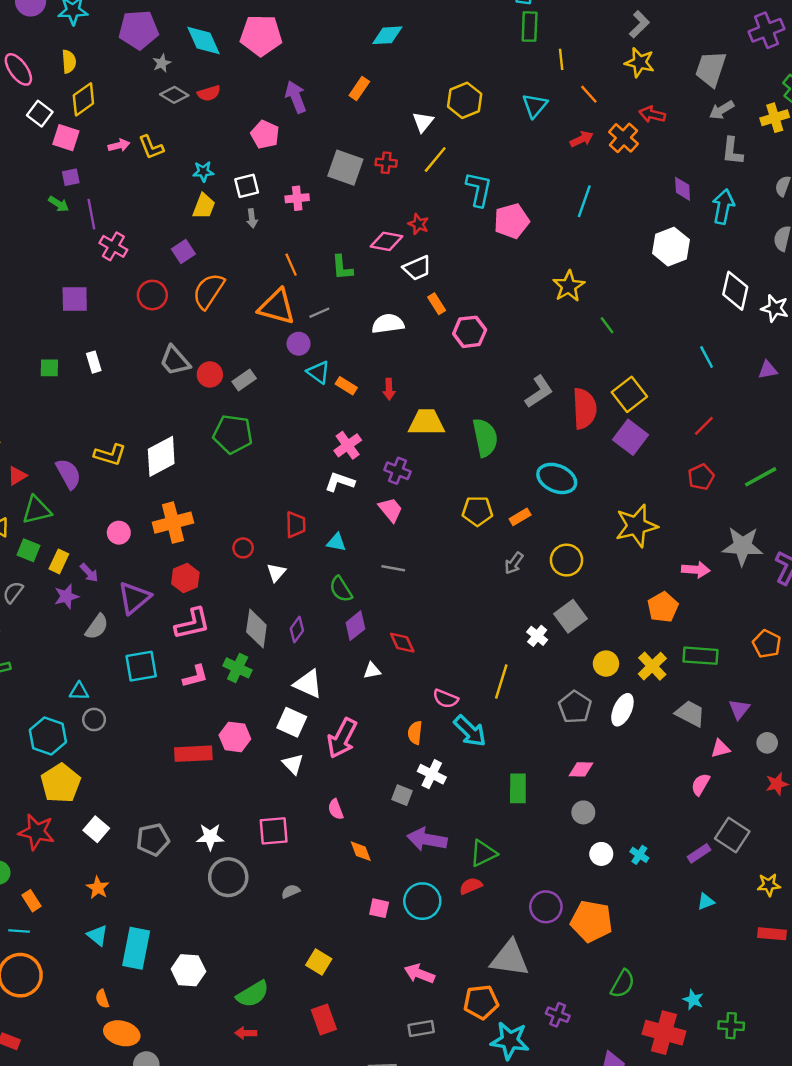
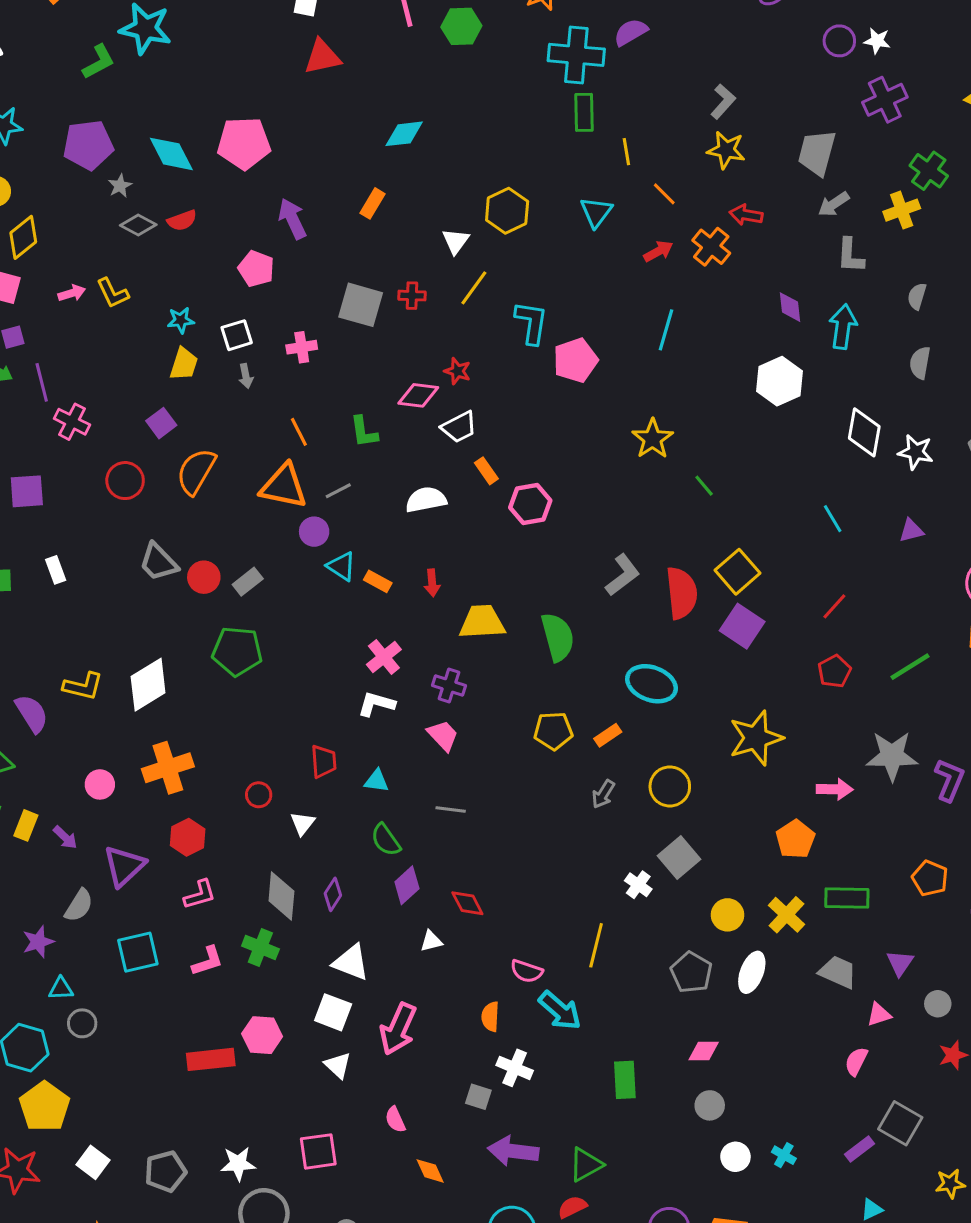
purple star: (66, 596) -> (38, 942), moved
pink L-shape: (192, 624) -> (200, 895), size x0.7

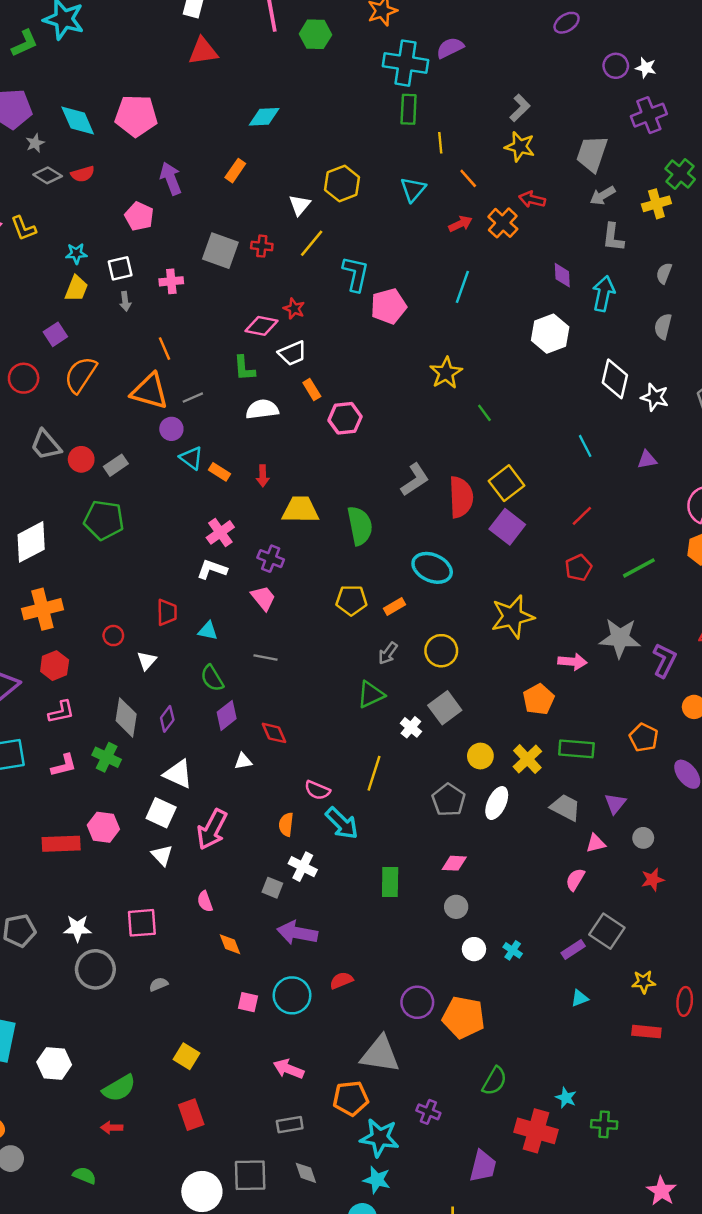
green L-shape: (364, 432) -> (244, 368), moved
green triangle: (586, 1165) -> (371, 694), moved

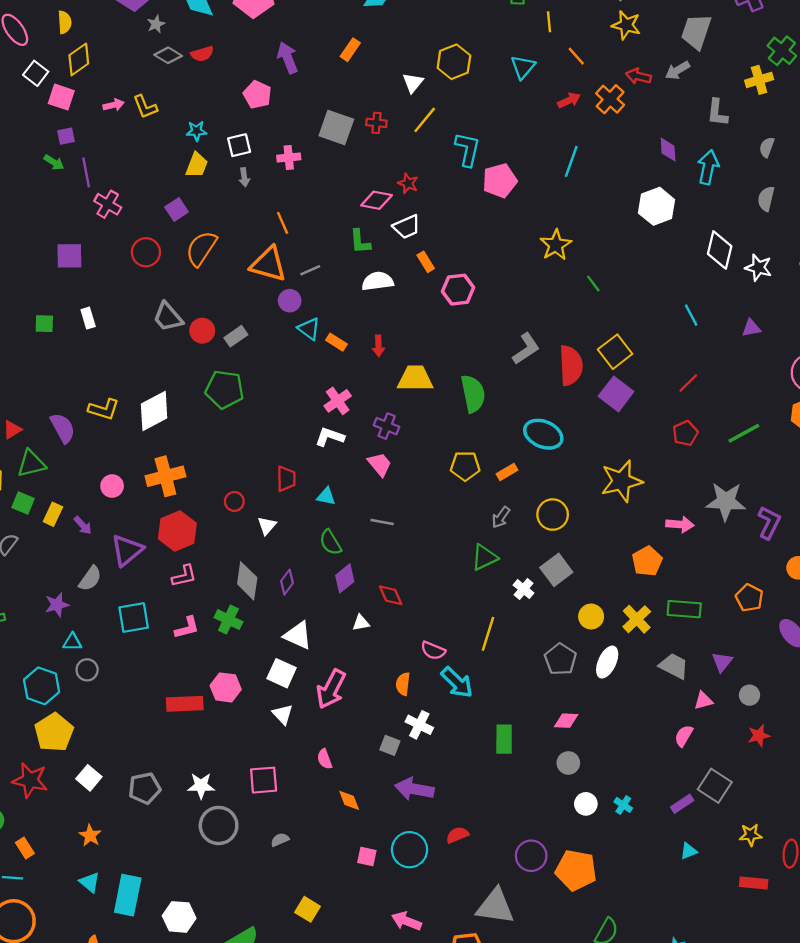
gray arrow: (603, 196) -> (678, 70), moved
red hexagon: (55, 666) -> (177, 531), size x1.4

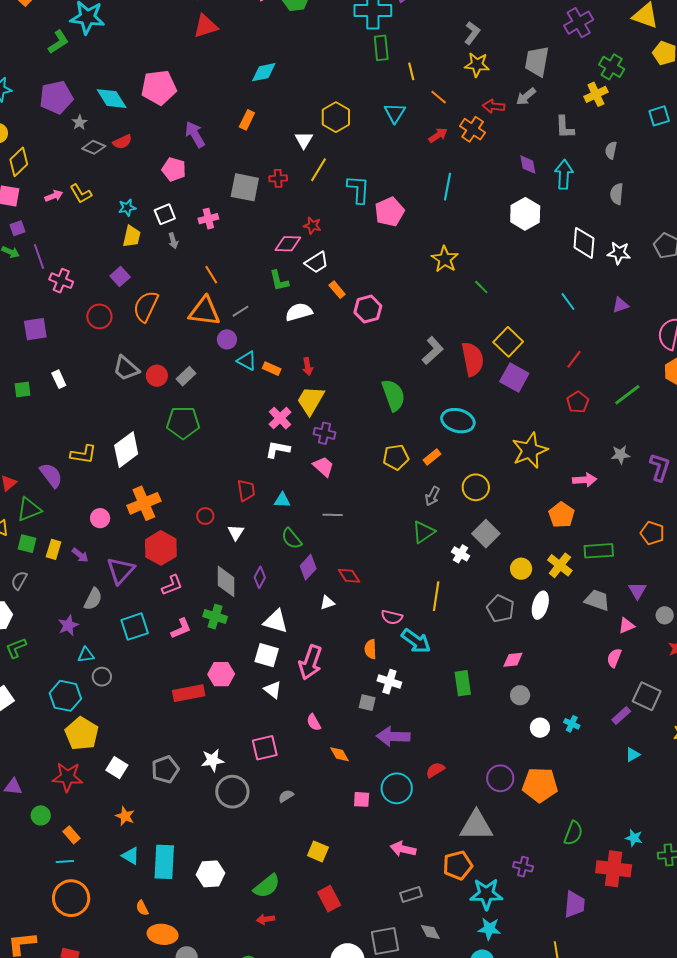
yellow trapezoid: (415, 379) -> (311, 400), moved, turned -52
gray star: (726, 501) -> (620, 455), size x0.6

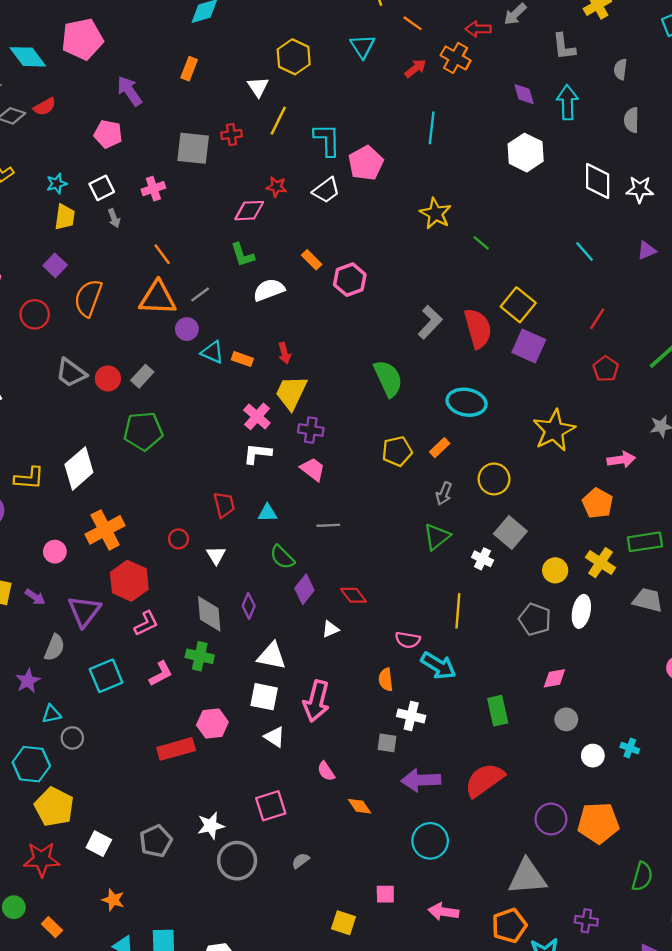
white trapezoid: (317, 262) -> (326, 190), moved
red semicircle: (435, 770) -> (484, 780), moved, size x1.8
pink square: (362, 799) -> (385, 894), moved

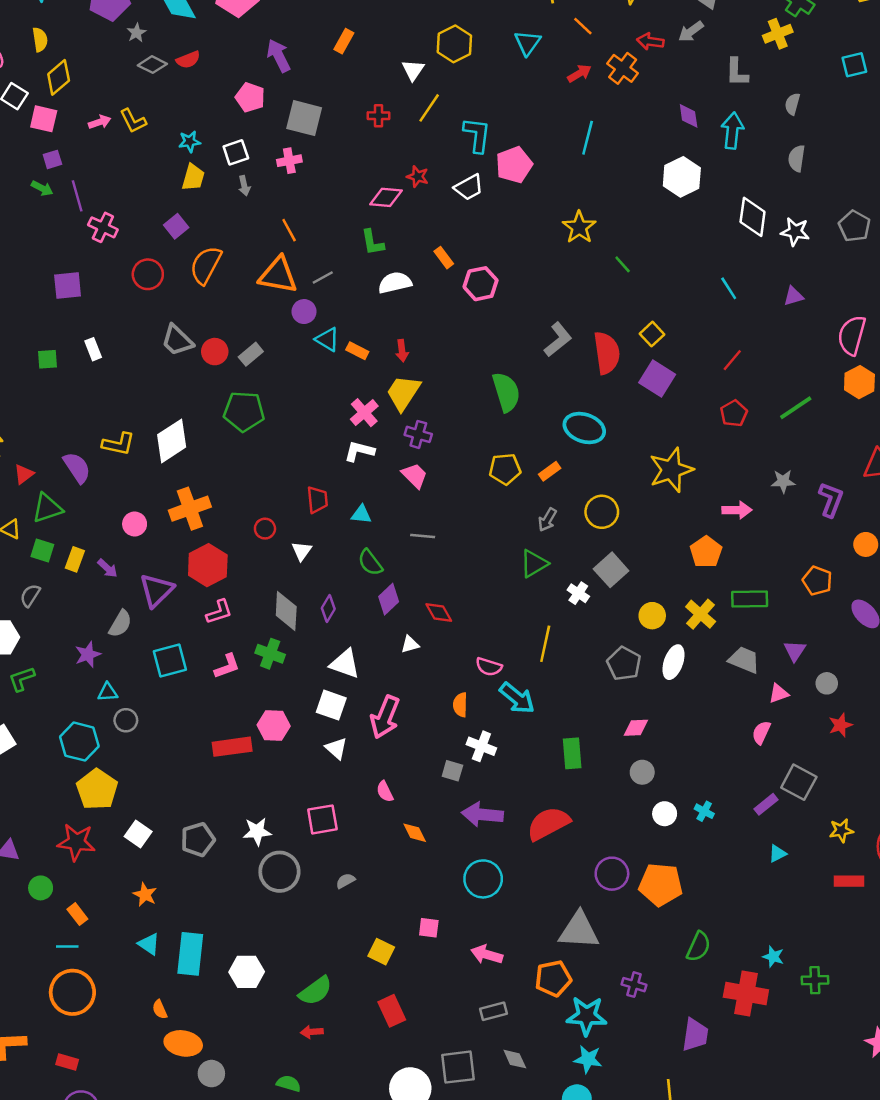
gray square: (193, 148) -> (304, 118), moved
yellow square: (518, 305) -> (652, 334), size x0.7

